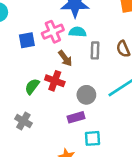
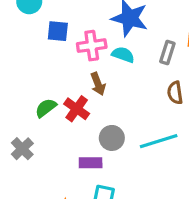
blue square: (27, 40) -> (58, 31), moved
gray rectangle: (95, 50) -> (167, 53), moved

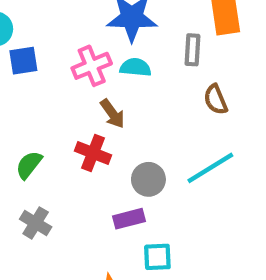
blue square: (58, 31) -> (23, 61), moved
green semicircle: (46, 108) -> (29, 165), moved

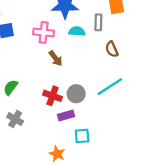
pink cross: (92, 66) -> (44, 32), turned 30
cyan semicircle: (135, 67) -> (77, 31), moved
red cross: (93, 153) -> (52, 96), moved

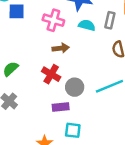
brown arrow: (56, 58) -> (61, 48), turned -70
red cross: (52, 96) -> (51, 74), moved

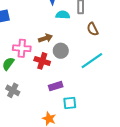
pink cross: (53, 20) -> (22, 48), moved
gray circle: (75, 87) -> (61, 51), moved

